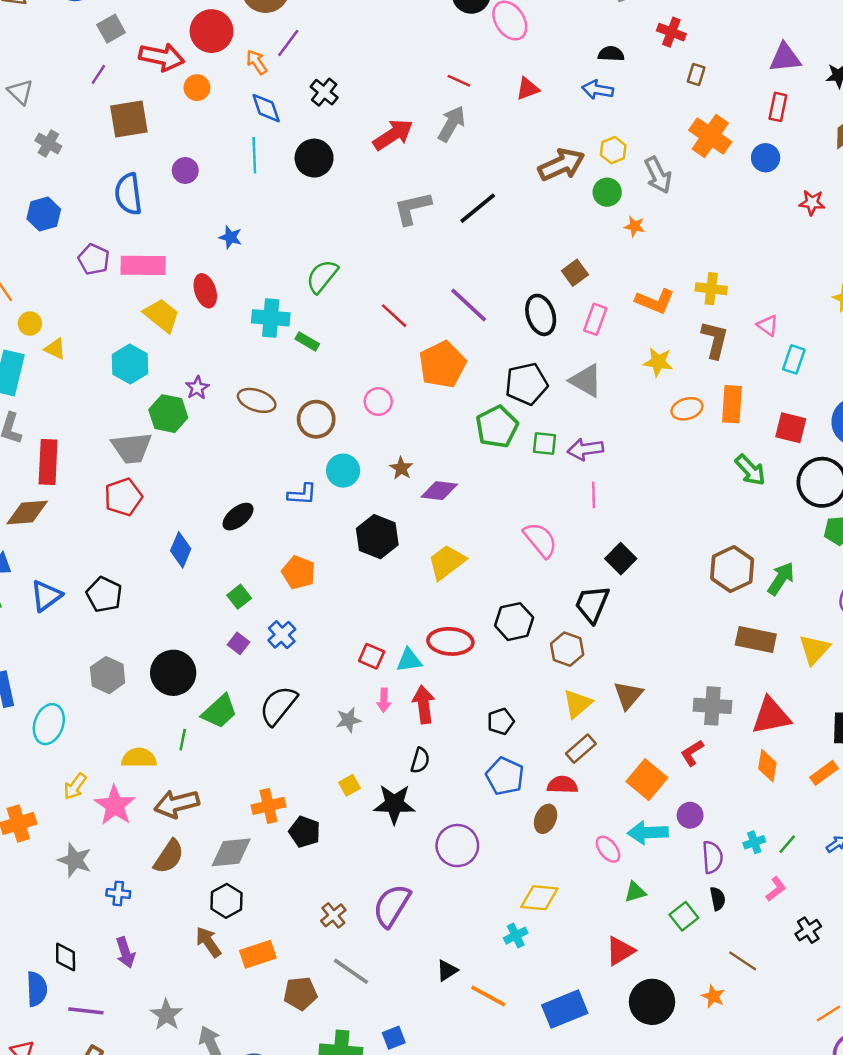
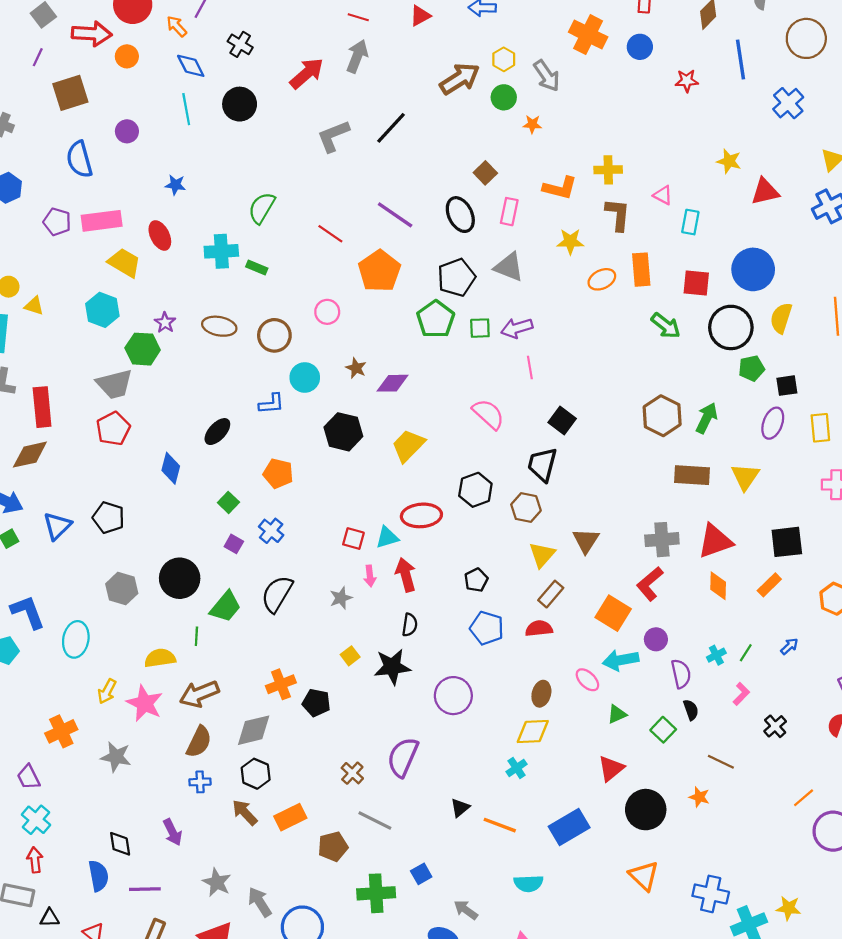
red L-shape: (692, 753) -> (650, 584), size x1.4
brown ellipse: (546, 819) -> (541, 694), moved
blue cross: (118, 893) -> (200, 782), moved

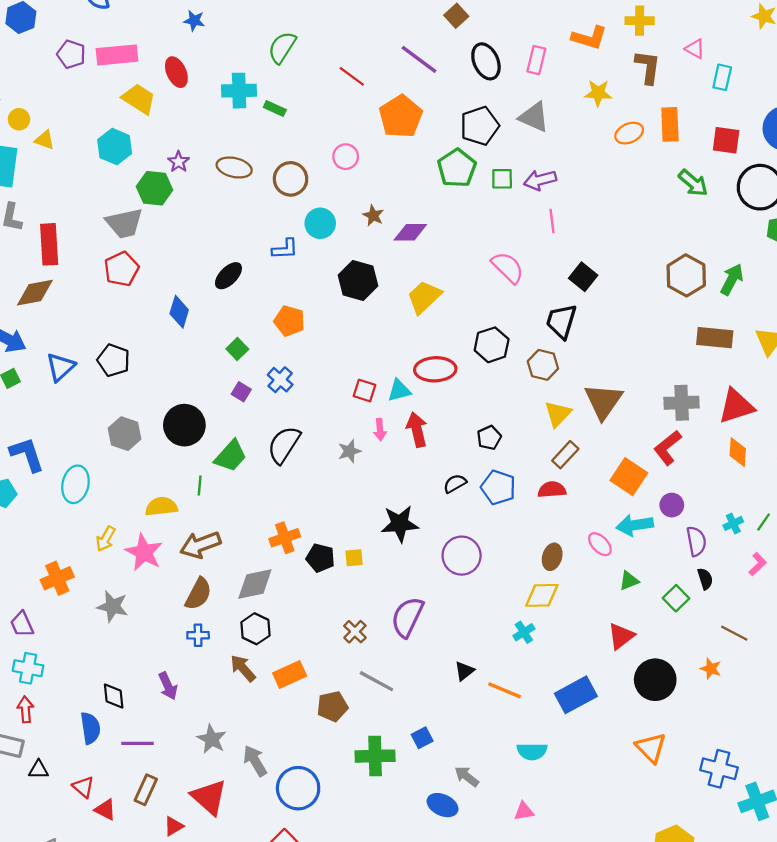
brown square: (485, 173) -> (456, 16), moved
brown triangle: (586, 541) -> (603, 401), size x1.4
black semicircle: (410, 625) -> (455, 484), moved, turned -130
yellow square: (350, 656) -> (354, 558), moved, turned 30
cyan cross: (36, 820) -> (28, 668), turned -32

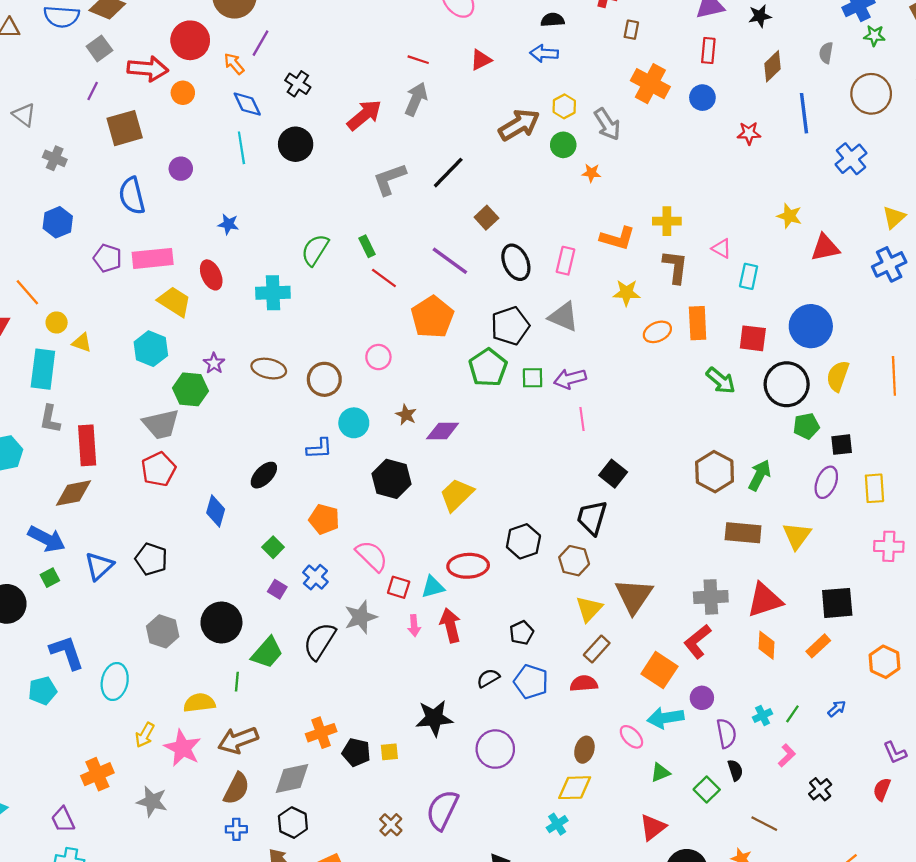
green rectangle: (275, 109) -> (367, 246), moved, turned 40
pink semicircle: (508, 268) -> (372, 556), moved
gray star: (350, 451) -> (361, 617), moved, size x1.4

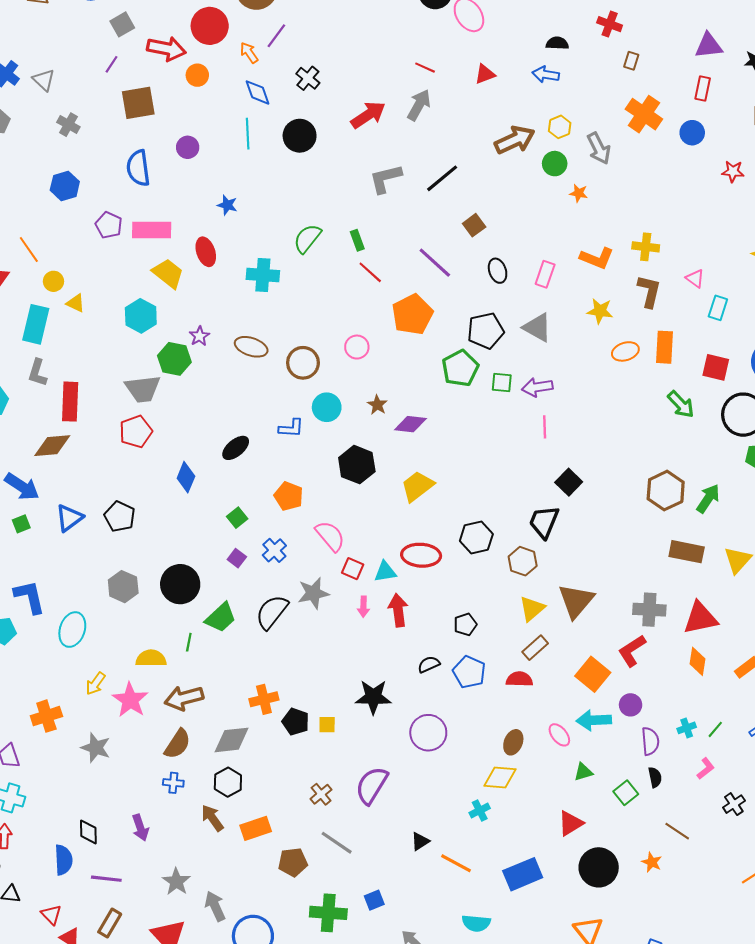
black ellipse: (516, 262) -> (498, 271), size x0.7

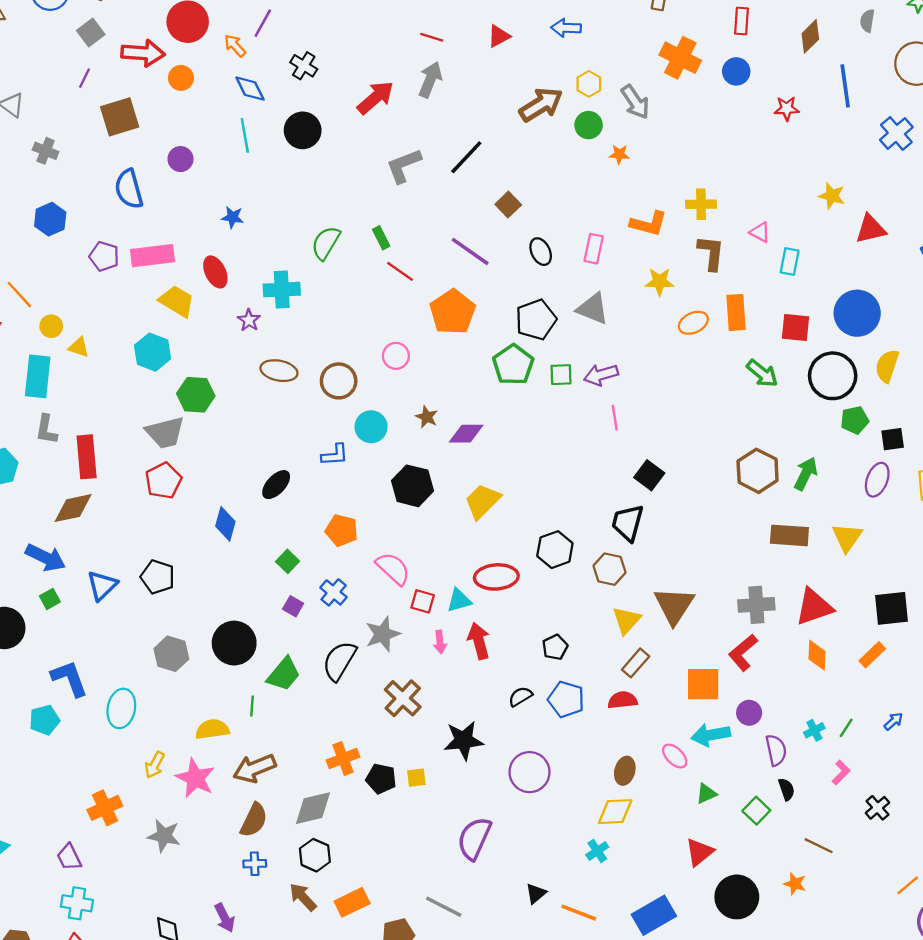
purple star: (199, 336) -> (249, 320), moved
orange square: (593, 674) -> (703, 684), turned -32
brown cross: (321, 794) -> (403, 698), moved, size x1.5

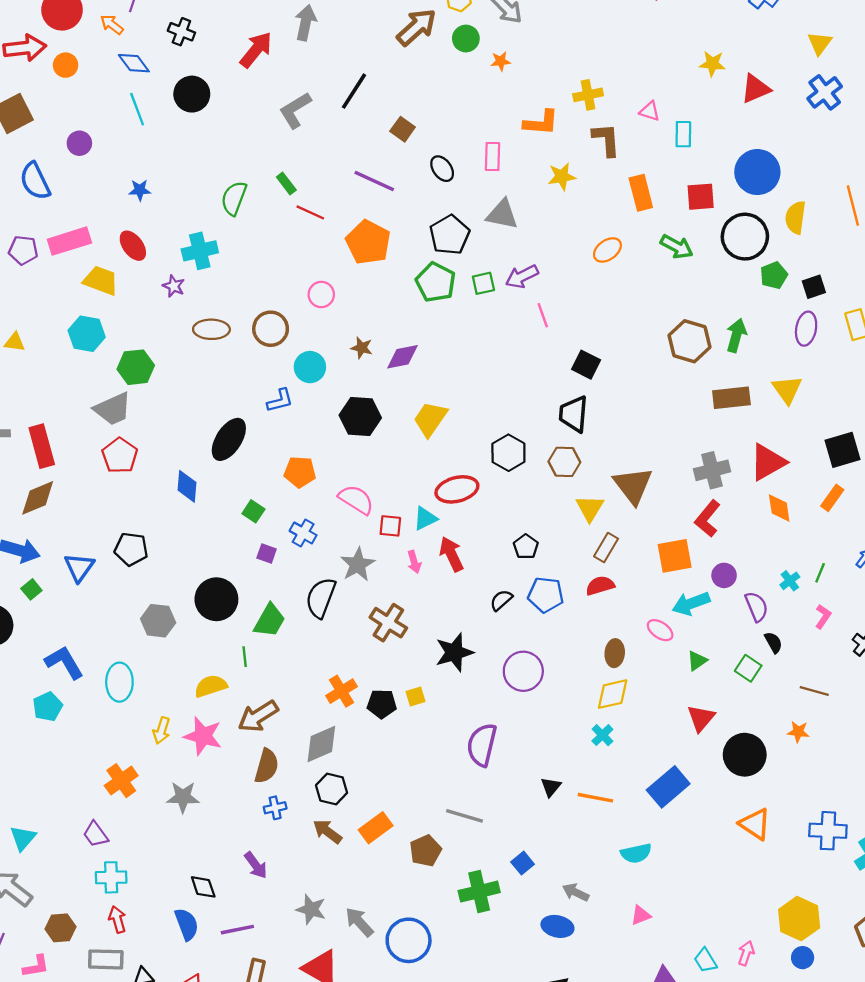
orange ellipse: (693, 323) -> (607, 250), moved
black ellipse: (276, 485) -> (229, 439), size x1.4

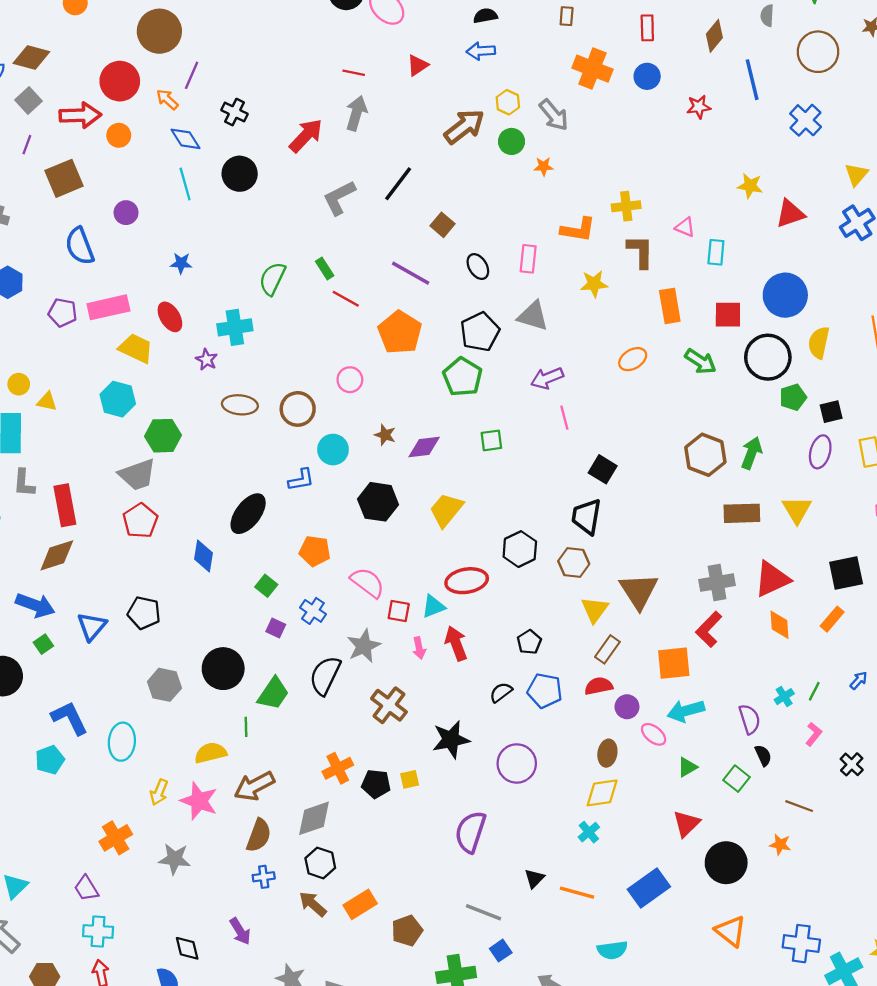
green square: (483, 283) -> (491, 440), moved
purple circle: (724, 575) -> (627, 707), moved
gray line: (464, 816) -> (484, 912), moved

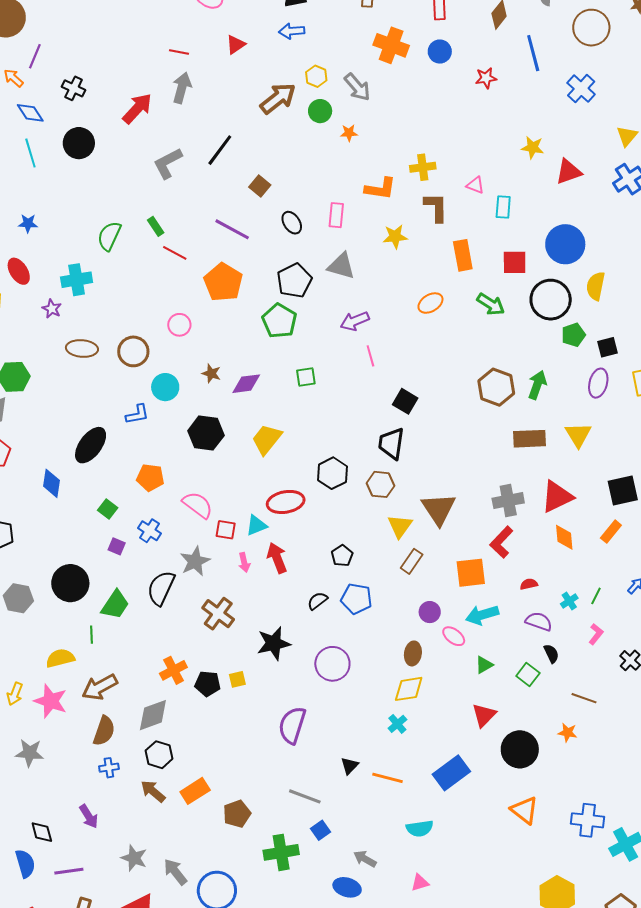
red semicircle: (599, 686) -> (529, 584), moved, size x0.7
purple semicircle: (750, 719) -> (539, 621), turned -52

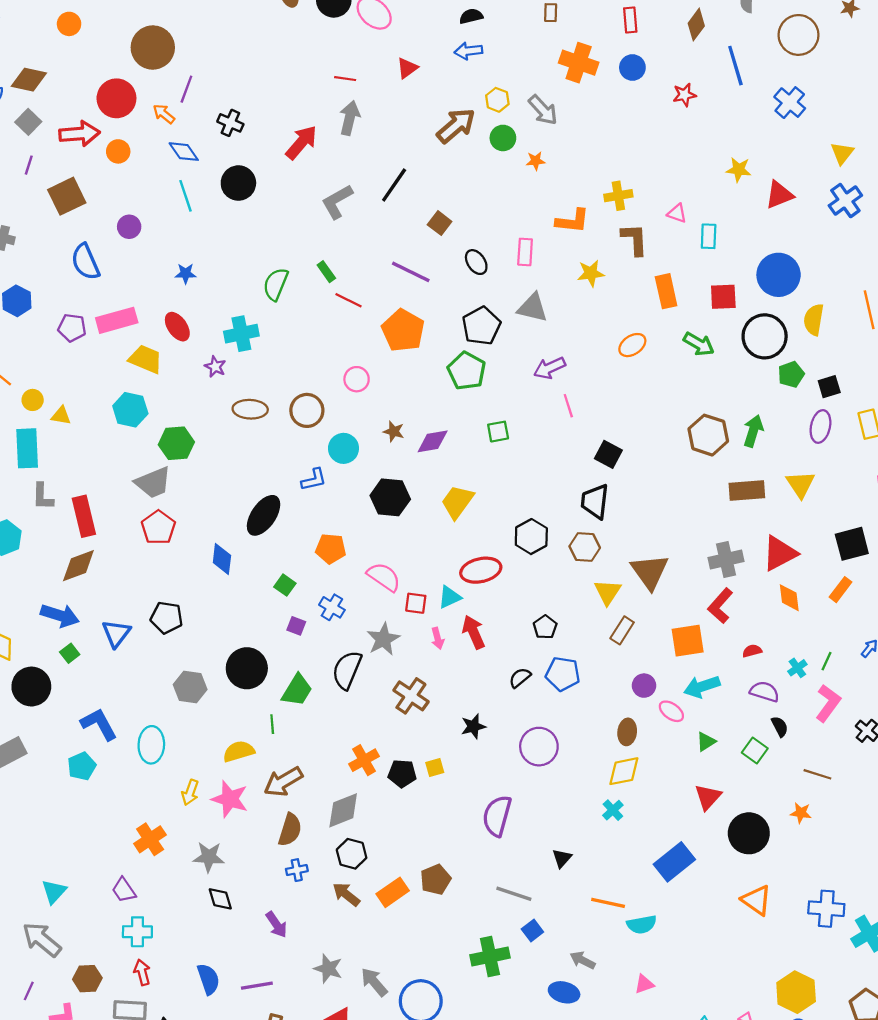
pink L-shape: (596, 634) -> (828, 703), size x1.6
black star: (274, 643) -> (473, 726), size x0.7
orange line: (388, 778) -> (608, 903), moved
brown pentagon: (237, 814) -> (436, 880), moved
black diamond: (42, 832) -> (220, 899), moved

